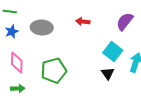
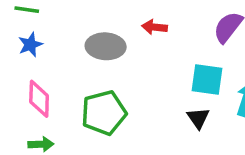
gray ellipse: (42, 28) -> (106, 46), moved
cyan square: (113, 52) -> (207, 80), turned -30

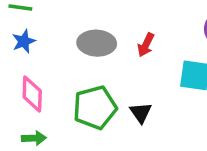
red arrow: (155, 27) -> (146, 45), moved, turned -70
black triangle: (198, 118) -> (141, 113), moved

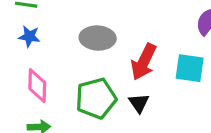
blue star: (24, 41) -> (29, 36), turned 30
red arrow: (146, 45) -> (144, 62), moved, size x1.6

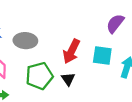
gray ellipse: (98, 38) -> (25, 41), moved

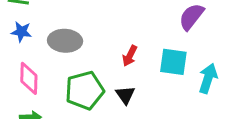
red arrow: (71, 51) -> (130, 56), size x0.6

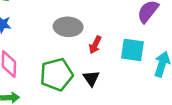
gray ellipse: (65, 41) -> (68, 27), moved

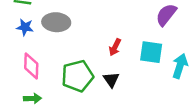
gray ellipse: (68, 27) -> (56, 22), moved

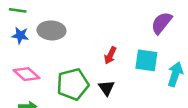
pink diamond: (31, 66) -> (26, 74), turned -50

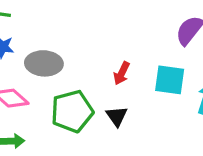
gray ellipse: (51, 30) -> (44, 63), moved

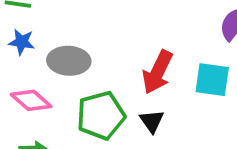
red arrow: (122, 73) -> (157, 72), size x1.6

